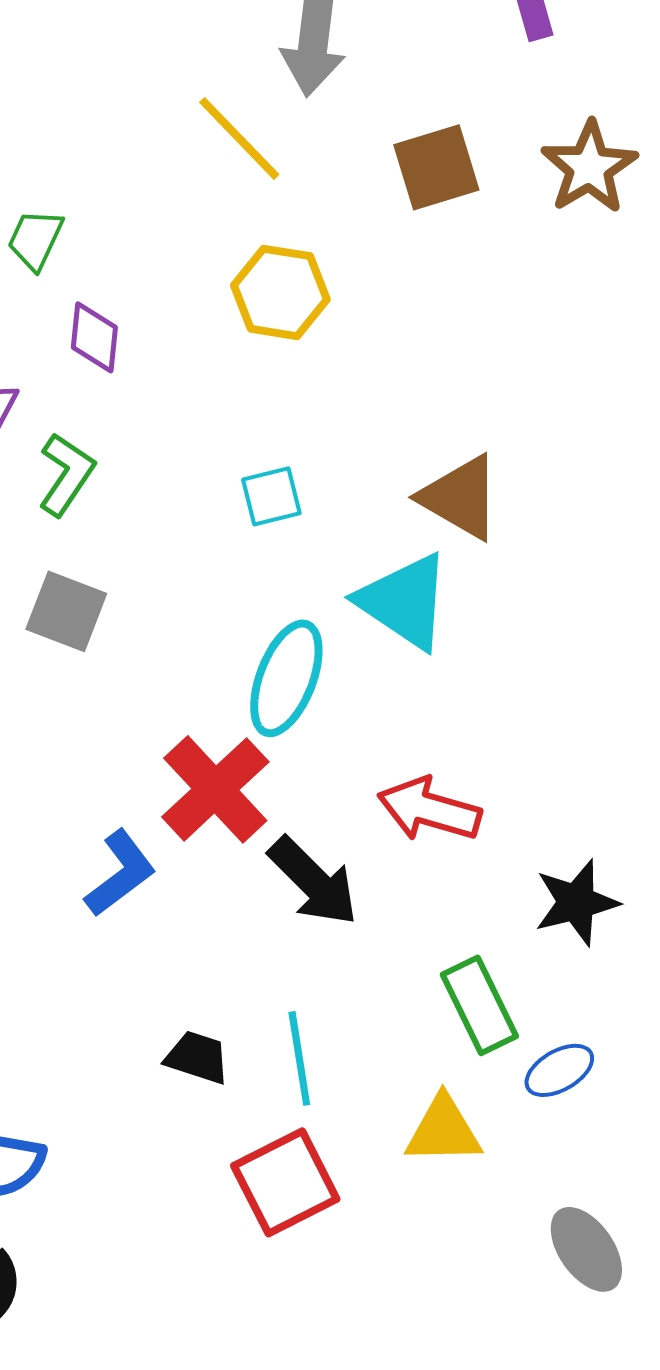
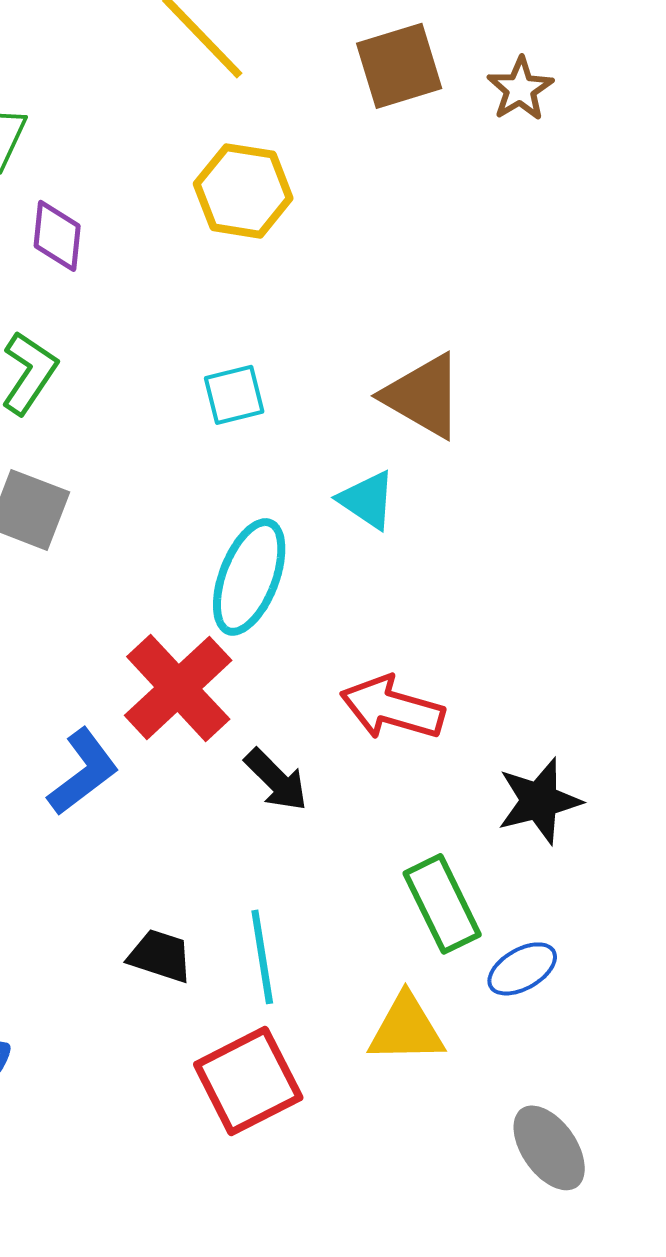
brown star: (589, 167) -> (520, 89), moved, size x0.7
cyan triangle: (404, 601) -> (367, 500), size x0.6
black arrow: (313, 881) -> (276, 780), size x0.7

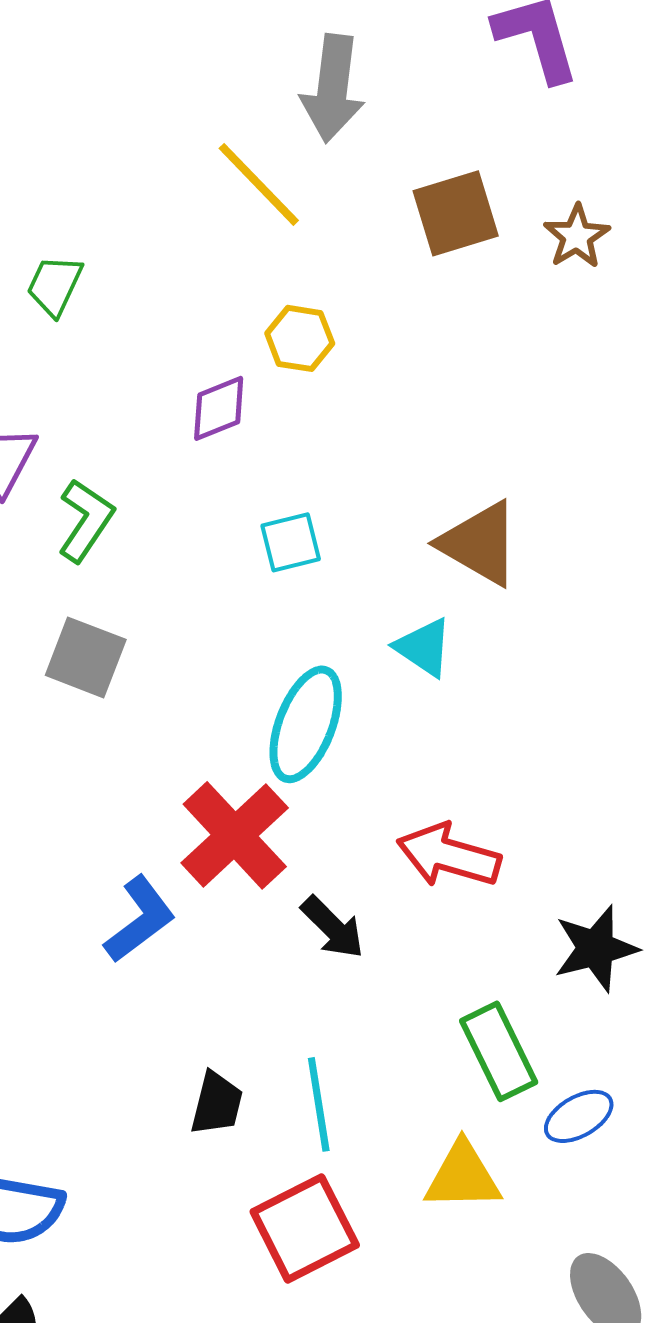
yellow hexagon: (243, 191) -> (300, 338), size x0.7
purple diamond: (57, 236) -> (219, 408), moved, turned 62
black trapezoid: (160, 956) -> (217, 1103), turned 86

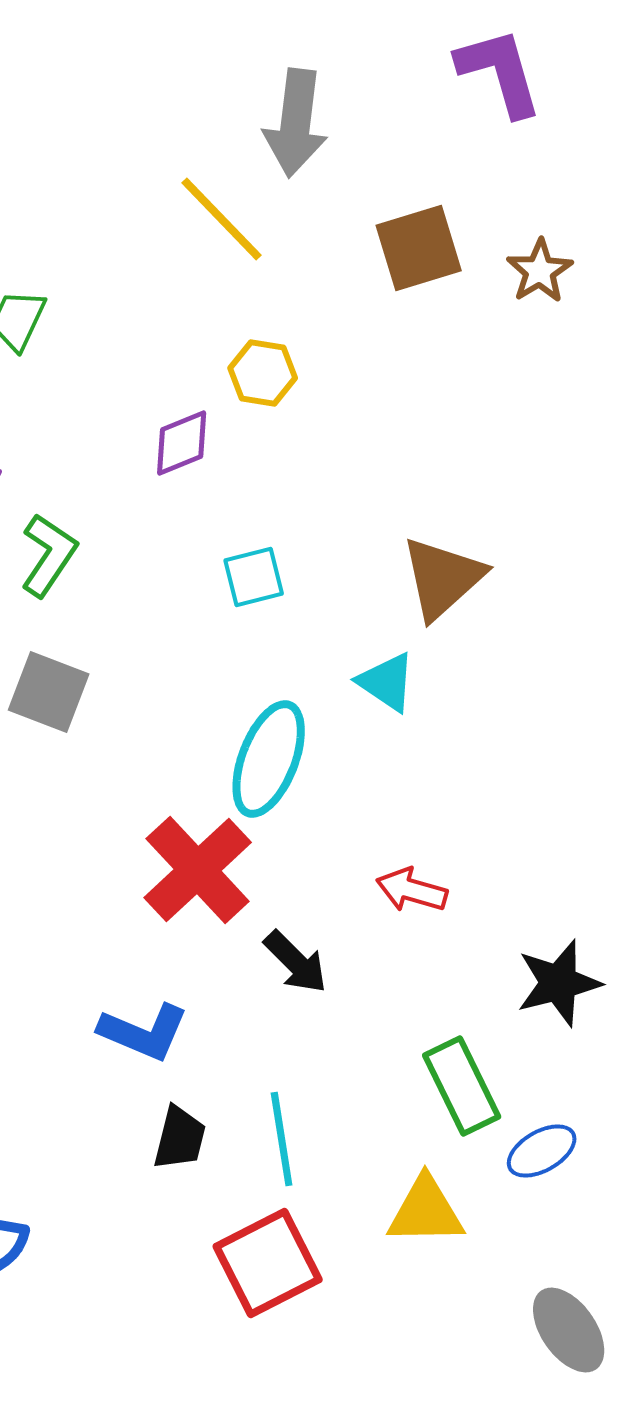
brown triangle: (480, 543) -> (443, 578), turned 48
red arrow: (449, 855) -> (412, 890), size x0.7
blue L-shape: (140, 919) -> (144, 1032), moved, turned 60

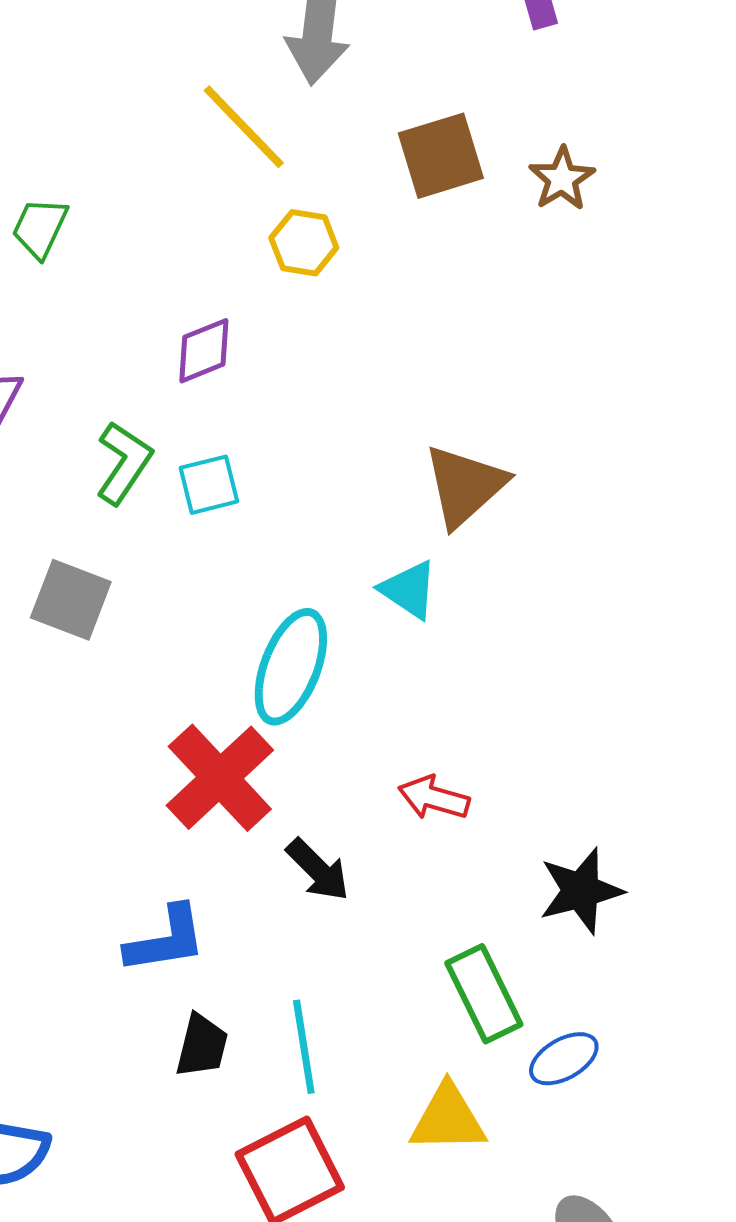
yellow hexagon: (263, 373) -> (304, 243), moved
green L-shape: (49, 555) -> (124, 463), moved
cyan square: (254, 577) -> (209, 485), moved
blue L-shape: (144, 1032) -> (166, 940), turned -32

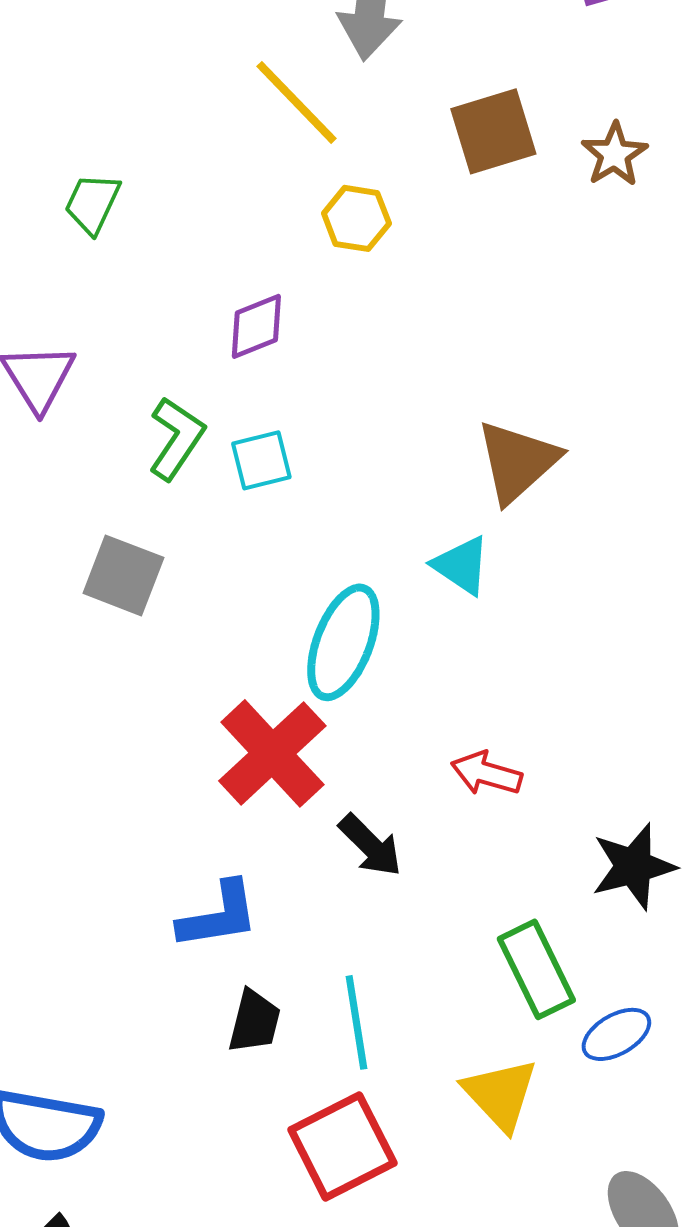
yellow triangle: (448, 1119) -> (500, 1094), turned 48

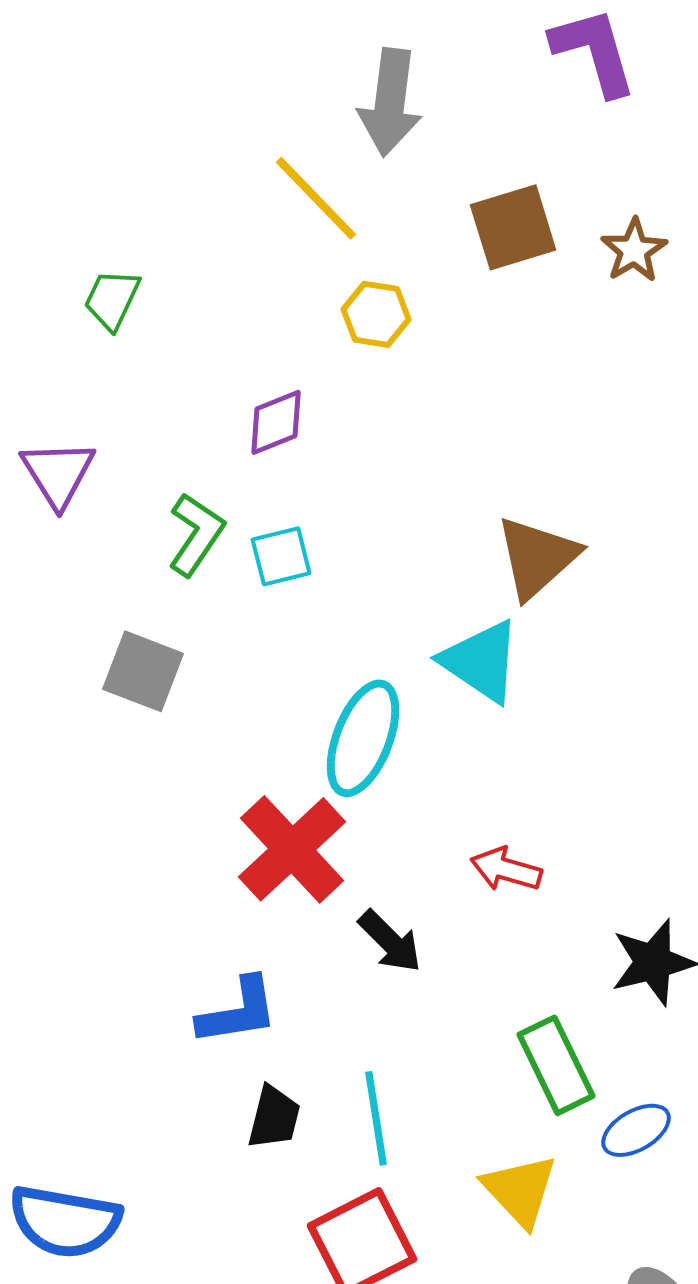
cyan triangle: (461, 565) -> (481, 661), size x1.4

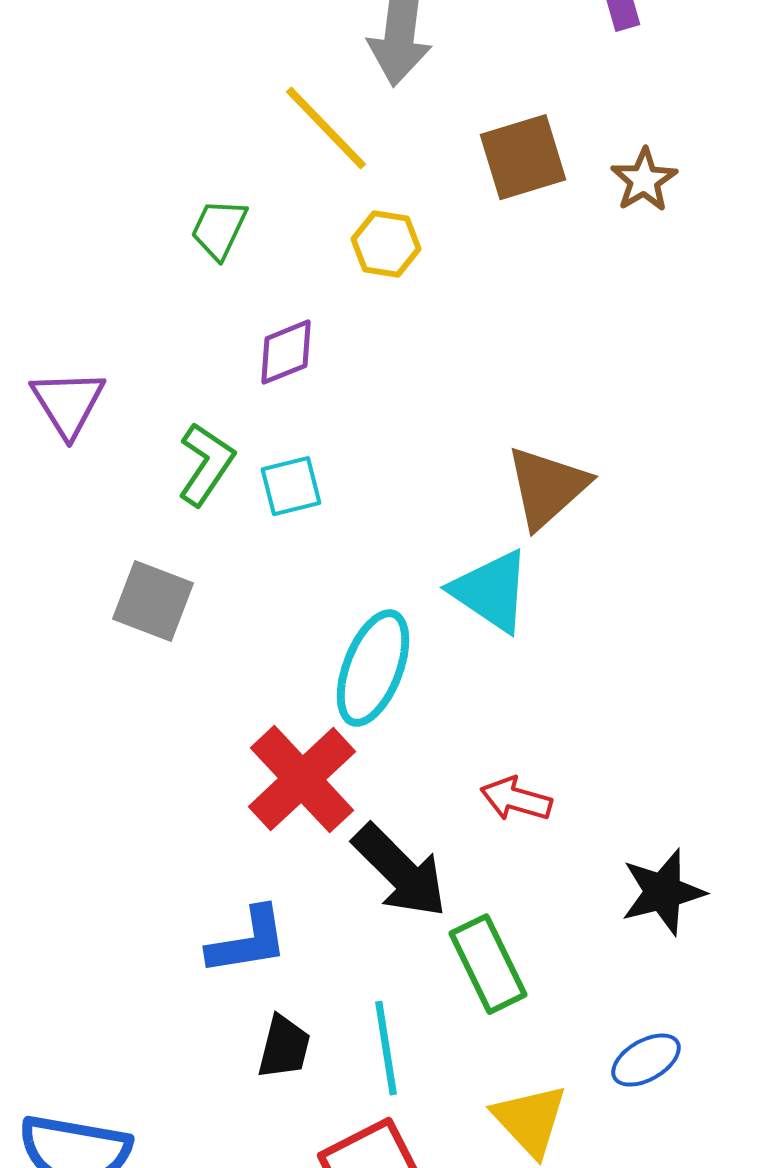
green trapezoid: (112, 299) -> (219, 229), moved
black arrow: (390, 941) -> (400, 871), size x1.5
green rectangle: (556, 1065) -> (488, 964), moved

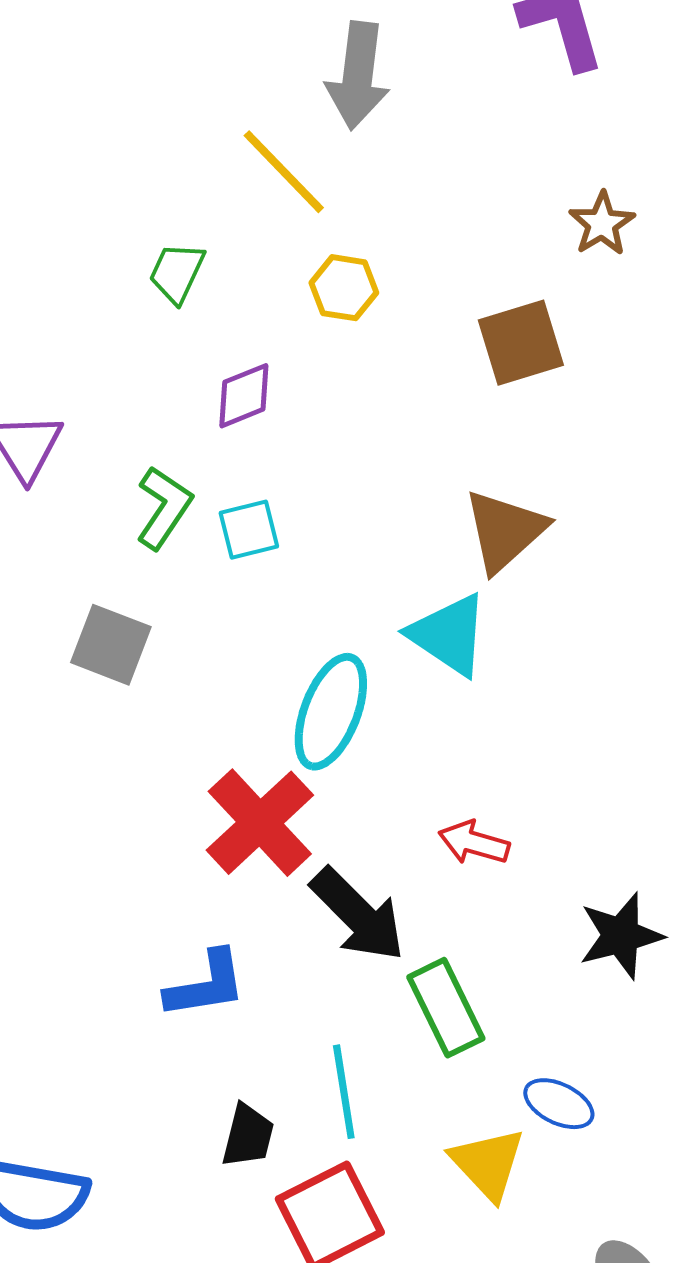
brown square: (523, 157) -> (521, 343), moved
black trapezoid: (284, 1047) -> (248, 1136), moved
blue ellipse: (646, 1060) -> (559, 1104), moved, turned 56

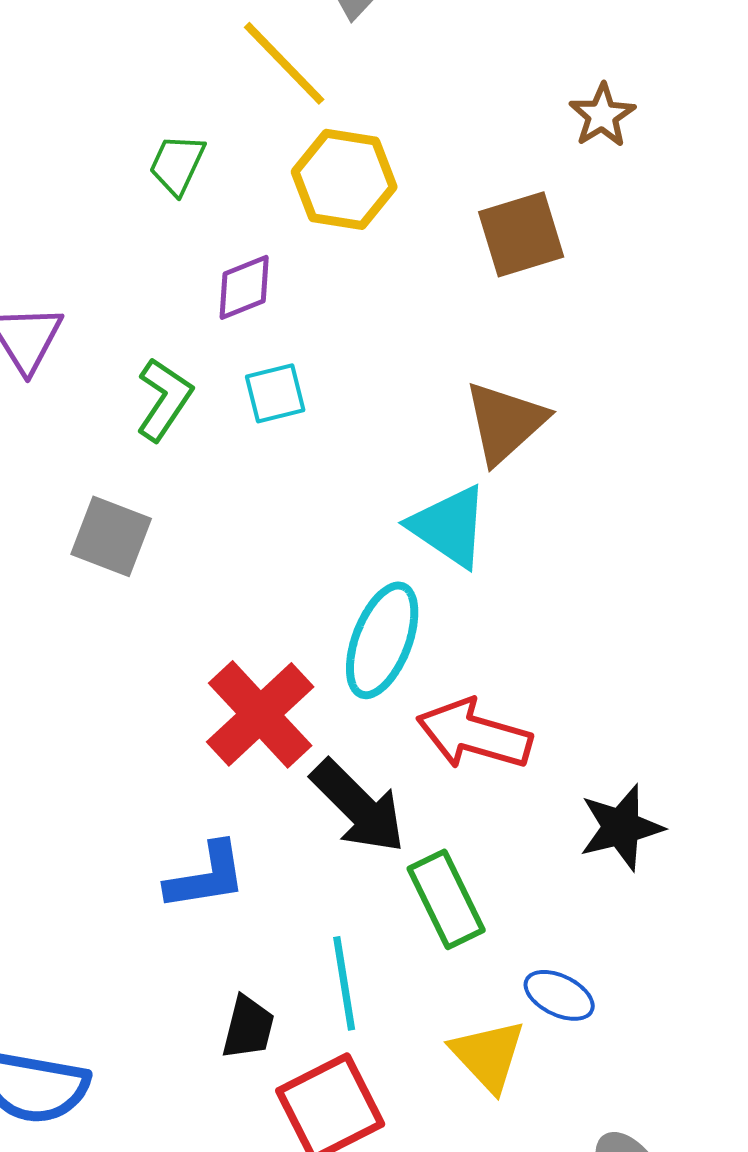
yellow hexagon: (344, 288) -> (344, 179), size x1.5
cyan square: (249, 530) -> (275, 393), moved
cyan ellipse: (331, 712) -> (382, 640), moved
red arrow: (474, 843) -> (474, 734), size x1.6

